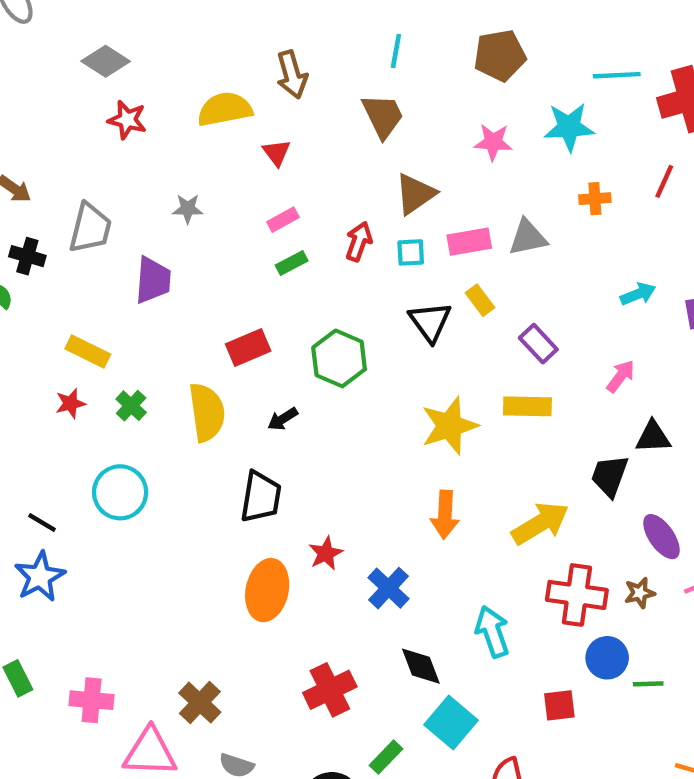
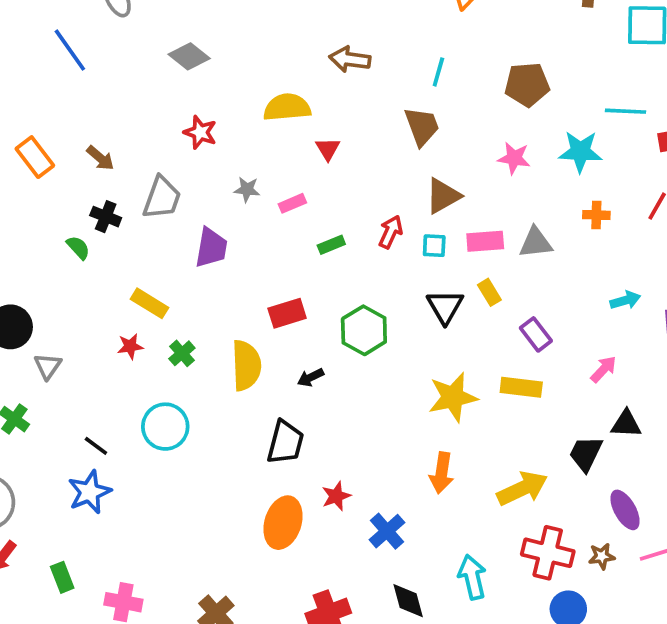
brown arrow: (292, 75) -> (350, 59), moved, turned 108
red star: (127, 120) -> (200, 132), moved
pink rectangle: (283, 220) -> (292, 203), moved

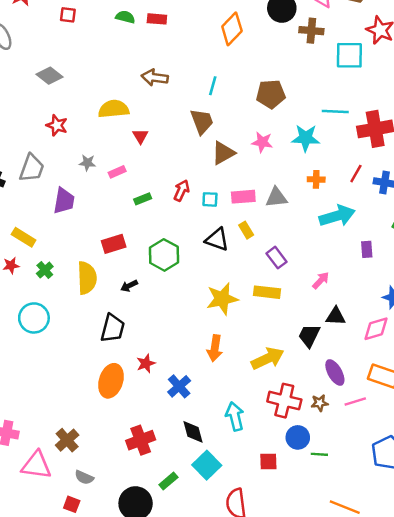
brown triangle: (443, 196) -> (223, 153), moved
cyan arrow: (625, 300) -> (337, 216), moved, size x1.8
black triangle: (445, 307) -> (217, 239), turned -40

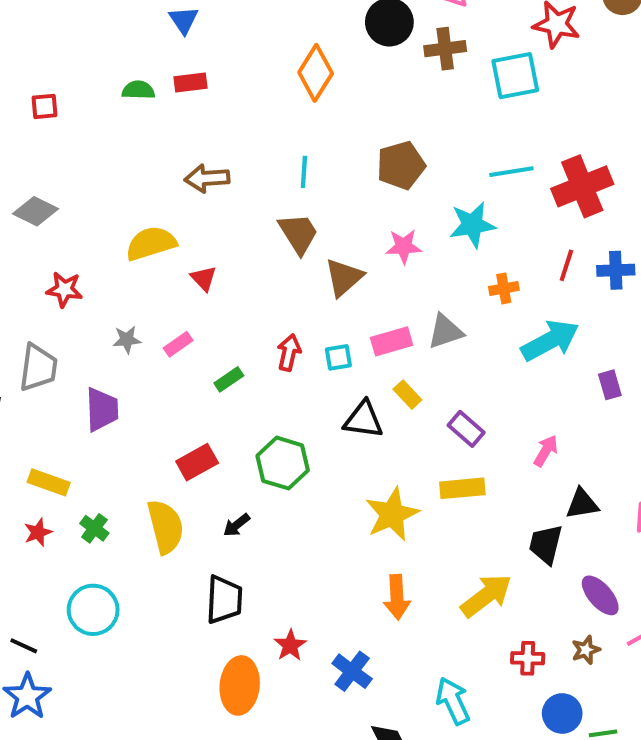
red cross: (284, 401) -> (528, 658), size x0.6

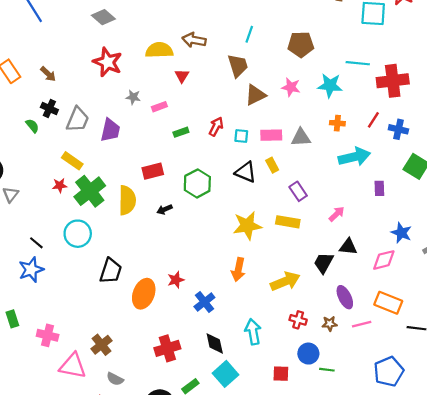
brown arrow: (207, 178) -> (194, 40), moved
red star: (64, 289) -> (108, 62), size x1.5
gray trapezoid: (38, 368) -> (78, 120), moved
green cross: (94, 528) -> (90, 191), size x2.0
black trapezoid: (224, 600) -> (111, 271), moved

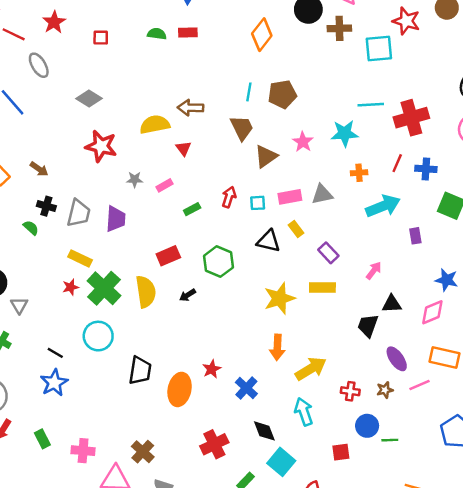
brown pentagon: (301, 44) -> (282, 94), moved
pink star: (291, 87) -> (303, 142), turned 30
yellow arrow: (285, 281) -> (311, 369), moved

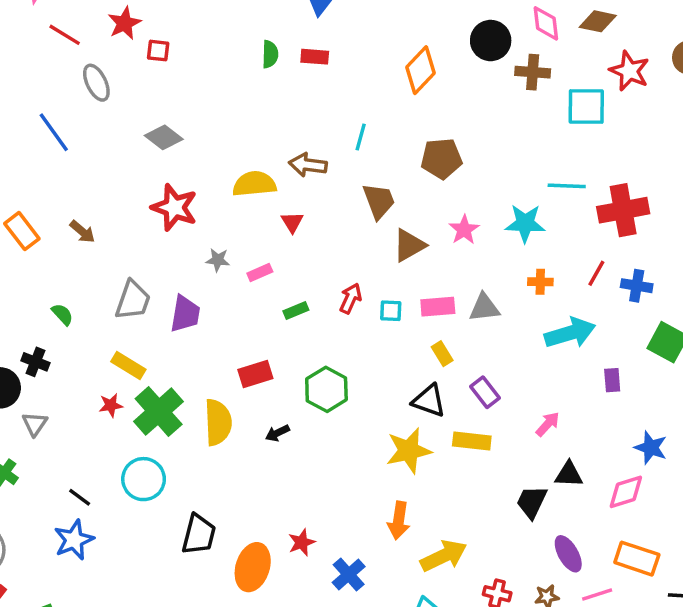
green semicircle: (157, 34) -> (270, 54), turned 78
red square: (101, 38) -> (158, 51), moved
cyan line: (249, 92) -> (361, 137), moved
black cross: (46, 206) -> (35, 362), moved
black triangle: (269, 241) -> (429, 401), moved

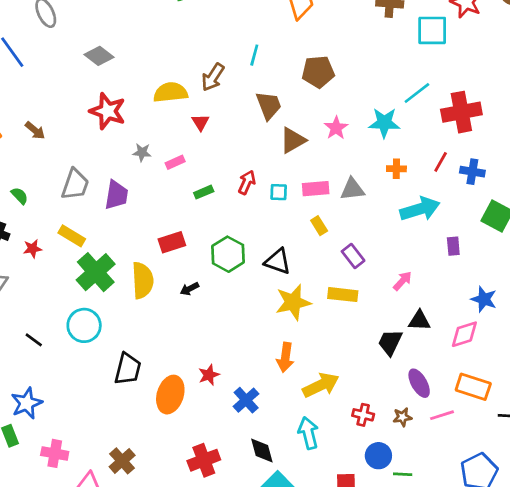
brown arrow: (308, 165) -> (213, 77), turned -64
cyan line: (567, 186) -> (417, 93), turned -40
black triangle: (429, 401) -> (278, 261), moved
red star: (111, 405) -> (32, 249), moved
blue star: (74, 540) -> (27, 403), moved

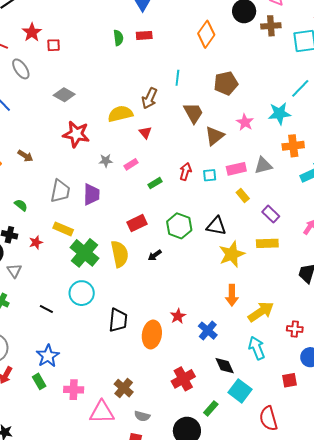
orange cross: (396, 169) -> (293, 146), size x1.5

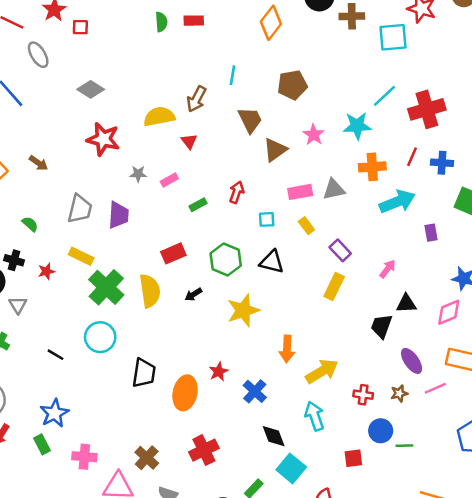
cyan square: (210, 175) -> (267, 219), moved
yellow rectangle: (267, 243) -> (334, 286), turned -65
yellow star: (232, 254) -> (243, 310), moved
red cross: (183, 379) -> (204, 450), moved

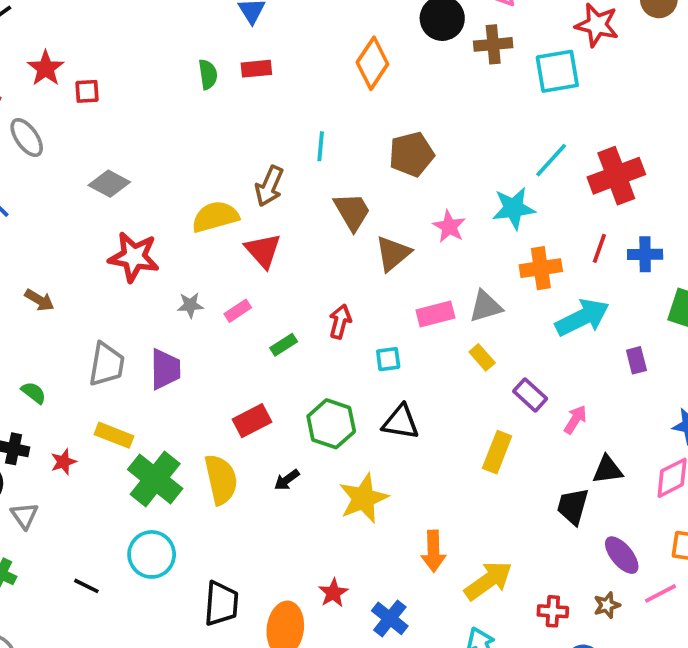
red triangle: (189, 141) -> (263, 251), size x1.5
yellow rectangle: (306, 226) -> (482, 357), moved
purple rectangle: (340, 250) -> (530, 395), moved

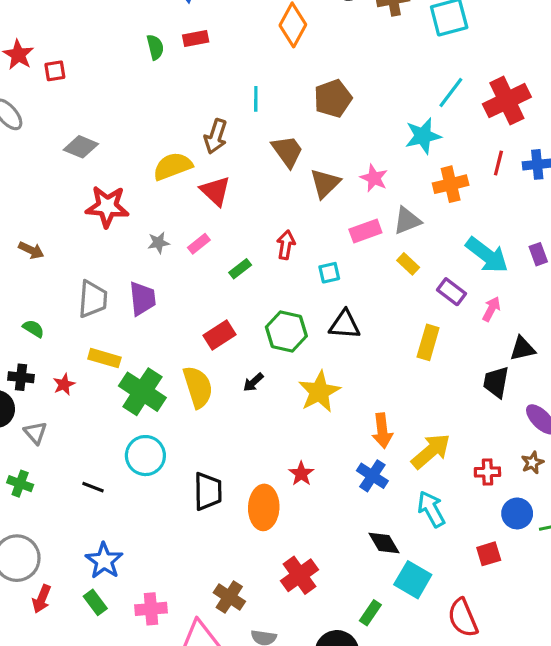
pink star: (449, 226) -> (374, 178), moved
cyan arrow: (582, 318) -> (487, 255), moved, turned 69
blue cross: (390, 618) -> (372, 476), moved

